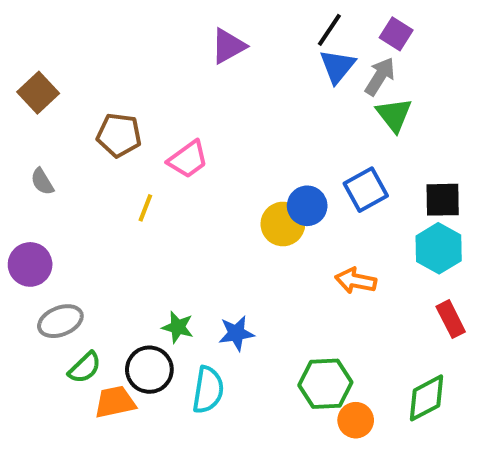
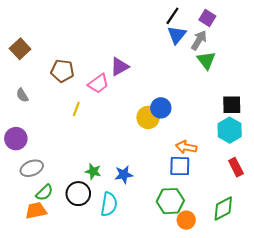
purple triangle: (228, 46) -> (120, 67), moved
blue square: (366, 190) -> (180, 166), moved, turned 30
orange trapezoid: (115, 402) -> (36, 211), moved

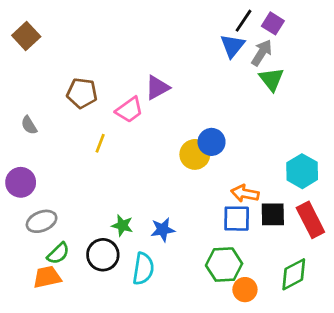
black line: (172, 16) -> (244, 21), moved
brown square: (20, 49) -> (26, 36), moved
black square: (232, 105) -> (273, 214), moved
red rectangle: (236, 167) -> (310, 220), size x1.4

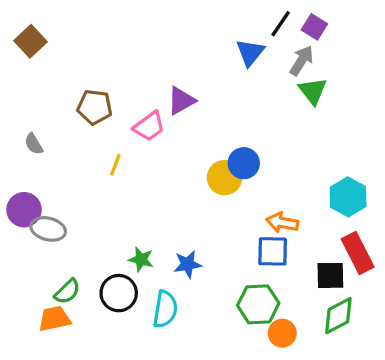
blue triangle: (232, 46) -> (250, 53), moved
black square: (273, 214) -> (330, 275), moved
gray ellipse: (42, 221) -> (48, 229), moved, turned 36

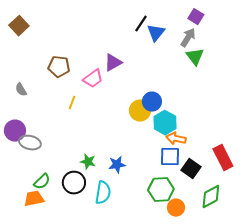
black line: (281, 24) -> (141, 24), moved
cyan hexagon: (348, 197) -> (165, 123), moved
black square: (330, 275) -> (191, 169), moved, turned 36

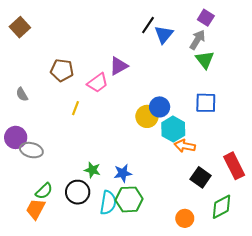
blue square: (170, 157) -> (206, 103), moved
green hexagon: (161, 190) -> (129, 199), moved
orange trapezoid: (34, 199) -> (36, 209), turned -50

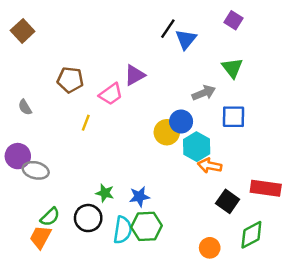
gray arrow: (197, 40) -> (204, 93), moved, turned 36
red rectangle: (234, 166) -> (266, 188), turned -55

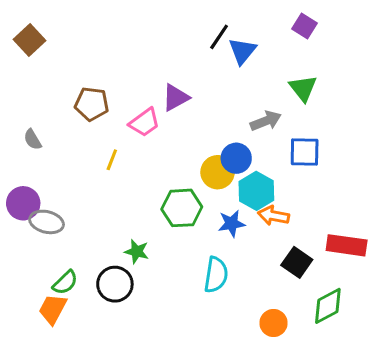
blue star: (139, 197) -> (232, 224), moved
green hexagon: (147, 226) -> (182, 208), moved
cyan semicircle: (123, 230) -> (216, 275), moved

